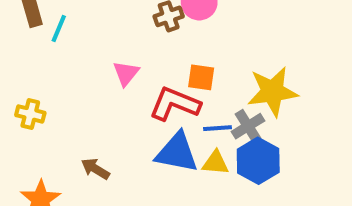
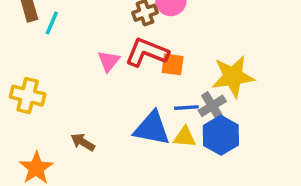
red L-shape: (175, 104) -> (147, 52), moved
yellow cross: (30, 114) -> (28, 96), size x1.4

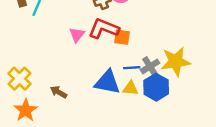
yellow star: (233, 77) -> (176, 62), moved
yellow cross: (28, 96) -> (20, 79), moved, turned 30

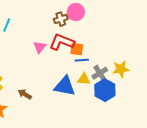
yellow star: (176, 62) -> (121, 69), size x0.7
blue line: (132, 68) -> (82, 60), moved
yellow triangle: (131, 88) -> (84, 79), moved

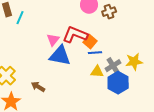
brown cross: (61, 19) -> (109, 12), moved
orange square: (77, 49) -> (90, 42), turned 32
blue triangle: (65, 86) -> (60, 56), moved

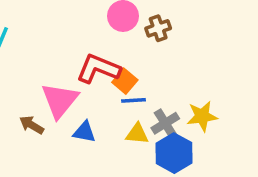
pink triangle: (53, 40) -> (60, 100), moved, size x1.6
blue triangle: (60, 56) -> (84, 132), moved, size x0.6
brown arrow: (38, 87) -> (32, 125), moved

